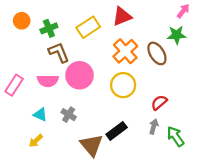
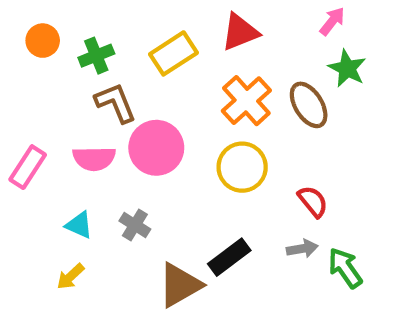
pink arrow: (183, 11) -> (332, 21), moved
green star: (177, 35) -> (347, 68), turned 30
red semicircle: (159, 103) -> (313, 201), turned 91
gray arrow: (154, 127) -> (302, 249), turned 64
brown triangle: (91, 145) -> (180, 285), turned 40

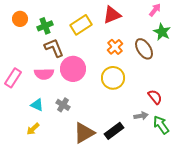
orange cross: (246, 101) -> (115, 47), size x0.7
red semicircle: (313, 201) -> (155, 97), moved
black rectangle: (229, 257) -> (114, 131), moved

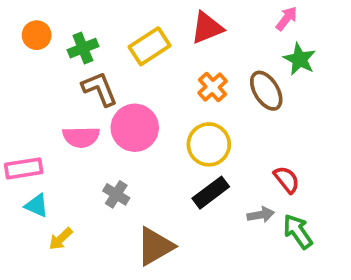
pink rectangle: (13, 78) -> (24, 168), moved, turned 48
cyan triangle: (37, 105) -> (37, 206), moved
black rectangle: (114, 131) -> (211, 193), moved

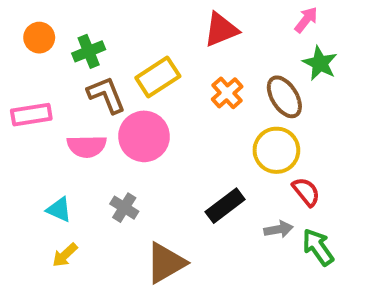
yellow rectangle: (150, 46) -> (158, 77), moved
yellow circle: (209, 144) -> (276, 150), moved
pink rectangle: (24, 168) -> (31, 115), moved
cyan triangle: (37, 206) -> (59, 210), moved

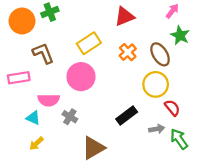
orange circle: (39, 38) -> (22, 21), size x1.5
green cross: (89, 51) -> (50, 12), moved
brown L-shape: (106, 95) -> (43, 53), moved
pink rectangle: (31, 115) -> (19, 78), moved
pink semicircle: (87, 146) -> (49, 100), moved

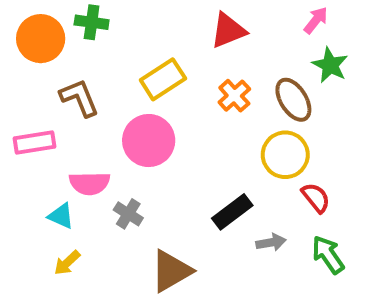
green cross: (50, 12) -> (92, 22), turned 30
gray arrow: (157, 129) -> (271, 242), moved

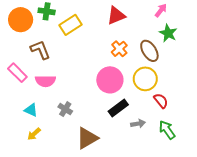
yellow rectangle: (163, 79) -> (70, 25), moved
pink circle: (149, 141) -> (110, 80), moved
pink rectangle: (34, 143) -> (17, 73), turned 54
pink semicircle: (90, 183) -> (46, 81), moved

